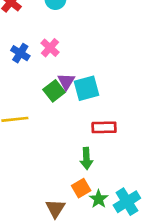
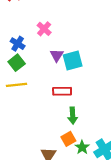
blue cross: (20, 53) -> (18, 44), moved
green square: (54, 91) -> (17, 63), moved
red rectangle: (104, 127) -> (62, 91), moved

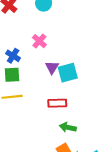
green square: (17, 63) -> (12, 75), turned 35
green arrow: (73, 116) -> (68, 127), turned 105

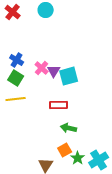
pink cross: (39, 41) -> (42, 68), moved
green square: (12, 75) -> (16, 78), turned 35

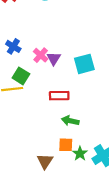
cyan square: (69, 76) -> (84, 64), moved
green square: (16, 78) -> (21, 76), moved
orange square: (65, 150) -> (66, 145), turned 32

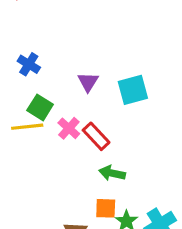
pink cross: (41, 55) -> (69, 128), moved
red rectangle: (59, 96) -> (96, 136), turned 48

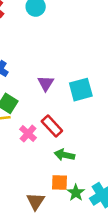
pink cross: (69, 128) -> (28, 134), moved

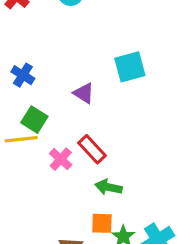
purple triangle: (46, 83) -> (84, 93), turned -30
cyan square: (81, 90) -> (130, 67), moved

